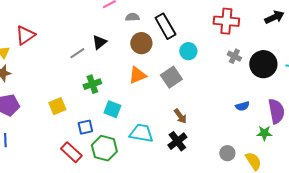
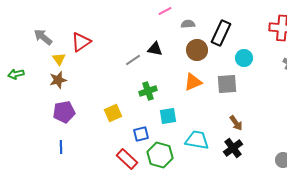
black rectangle: (165, 26) -> (221, 33), turned 55
black triangle: (99, 42) -> (155, 49), turned 49
gray square: (171, 77) -> (227, 84), turned 30
cyan square: (112, 109) -> (168, 116), turned -30

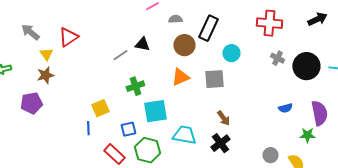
purple pentagon: (64, 112) -> (31, 103), moved
cyan square: (168, 116) -> (155, 111), size x1.4
blue line: (61, 147) -> (88, 128), moved

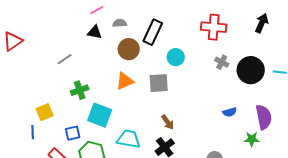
black arrow: (317, 19) -> (262, 23), turned -42
black triangle: (142, 44) -> (95, 32), moved
cyan square: (155, 111) -> (100, 115), turned 30

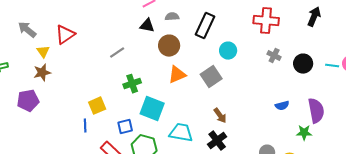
brown circle: (129, 49) -> (169, 46), moved
black circle: (251, 70) -> (303, 64), size x0.7
gray square: (159, 83) -> (211, 77), turned -30

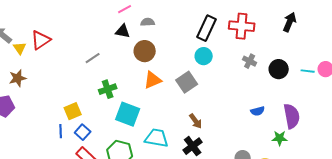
black rectangle: (205, 26) -> (207, 28), moved
yellow triangle: (43, 52) -> (20, 48), moved
blue square: (125, 127) -> (83, 132), moved, turned -35

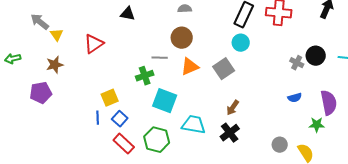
black triangle: (123, 31) -> (128, 14), moved
red triangle: (41, 40) -> (94, 44), moved
gray line: (93, 58) -> (160, 58), moved, turned 35
gray cross: (250, 61) -> (297, 63), moved
brown arrow: (196, 121) -> (233, 108), turned 70

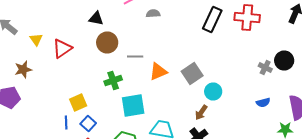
yellow triangle: (57, 35) -> (36, 40), moved
brown circle: (182, 38) -> (107, 42), moved
cyan circle: (241, 43) -> (213, 92), moved
gray line: (160, 58) -> (135, 56), moved
cyan square: (165, 101) -> (133, 106), turned -30

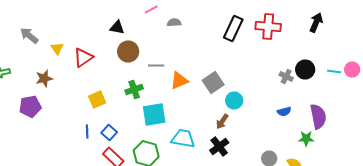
yellow square: (78, 102) -> (97, 100), moved

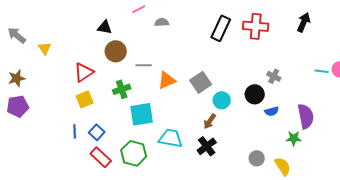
red triangle: (83, 58) -> (84, 72), moved
black circle: (305, 70) -> (255, 94), moved
brown star: (44, 78) -> (17, 78), moved

